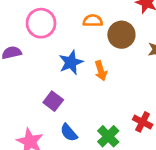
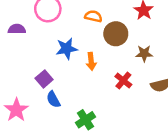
red cross: (143, 122) -> (123, 80), moved
blue semicircle: (69, 133) -> (53, 99), moved

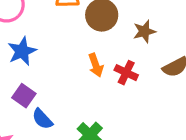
blue star: (67, 49) -> (22, 51), moved
orange arrow: (91, 61) -> (96, 65), moved

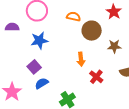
red cross: (126, 73) -> (96, 77), moved
blue semicircle: (42, 119) -> (42, 83), turned 88

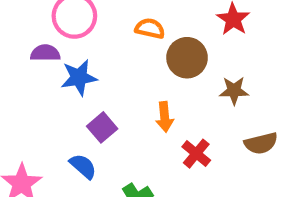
purple semicircle: (12, 27) -> (45, 53), moved
purple square: (34, 67) -> (102, 127), moved
blue semicircle: (42, 83) -> (83, 166), turned 72

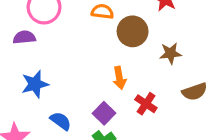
blue star: (79, 78) -> (35, 84), moved
purple square: (102, 127) -> (104, 113), moved

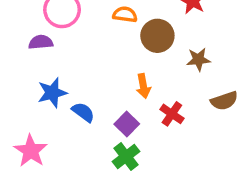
blue semicircle: (61, 121) -> (83, 112), moved

